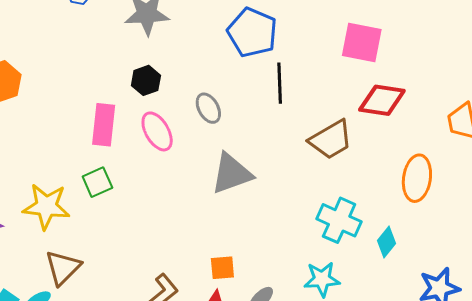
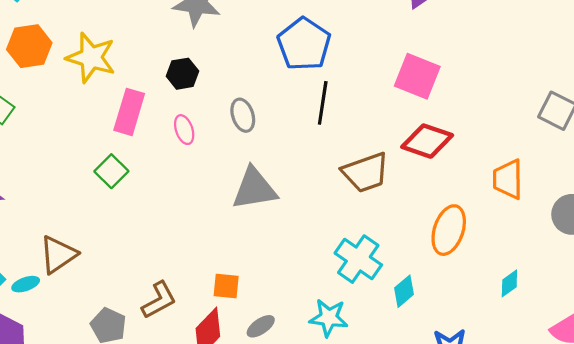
pink ellipse: (157, 131) -> (184, 130), size x0.7
green square: (97, 182) -> (111, 171), turned -32
yellow star: (46, 206) -> (91, 58), moved

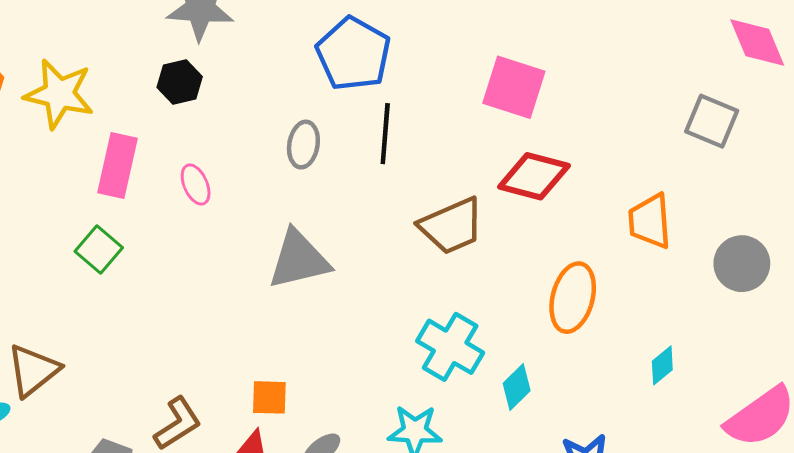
black hexagon: (182, 74) -> (180, 82), moved
gray ellipse: (243, 115) -> (303, 145), moved, turned 32

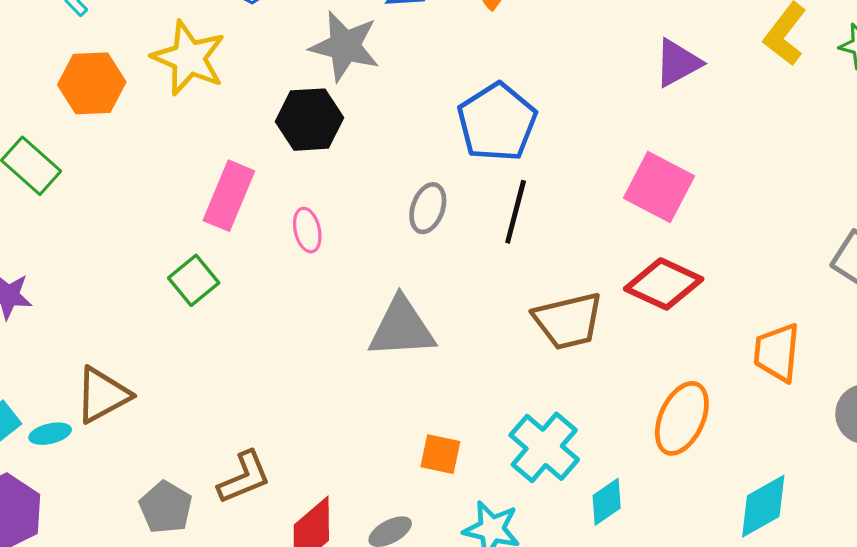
black hexagon: (180, 82) -> (310, 120), size x1.4
yellow star: (59, 94) -> (189, 58), moved
cyan diamond: (662, 365) -> (763, 506), size x1.6
orange square: (269, 397) -> (440, 454), moved

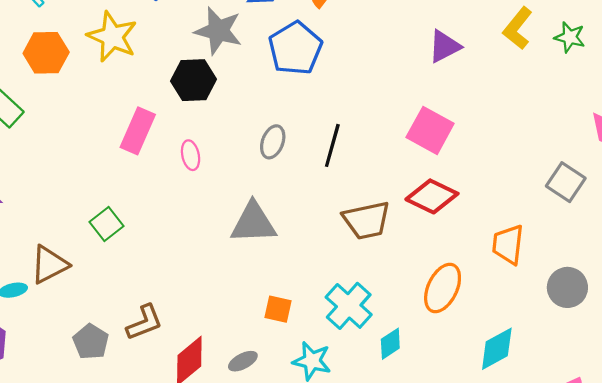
blue pentagon: (497, 122) -> (295, 48), moved
green square: (194, 280) -> (107, 224), moved

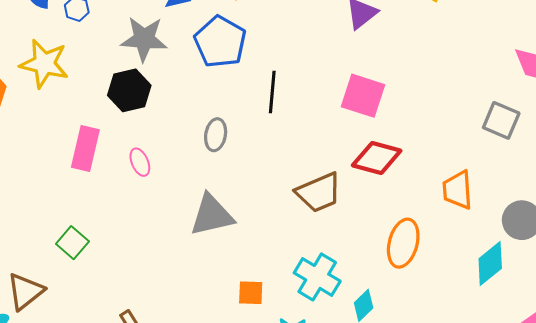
black line: (332, 145) -> (272, 92), moved
cyan diamond: (497, 349) -> (490, 264), moved

